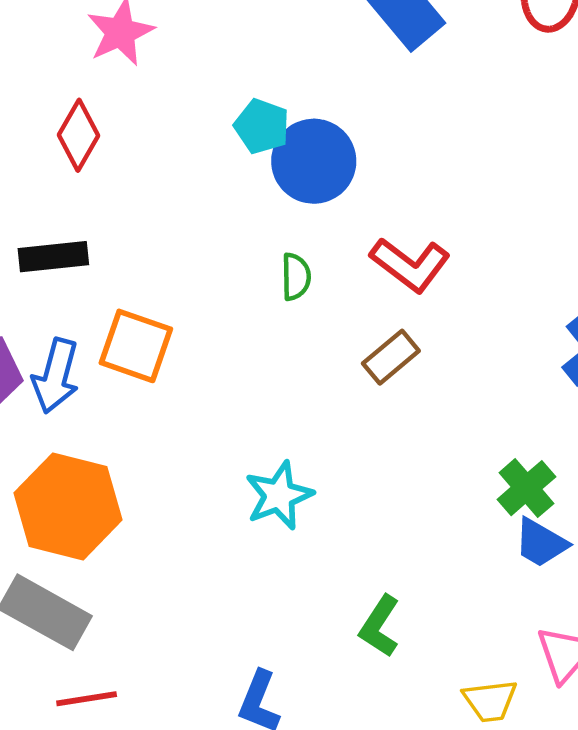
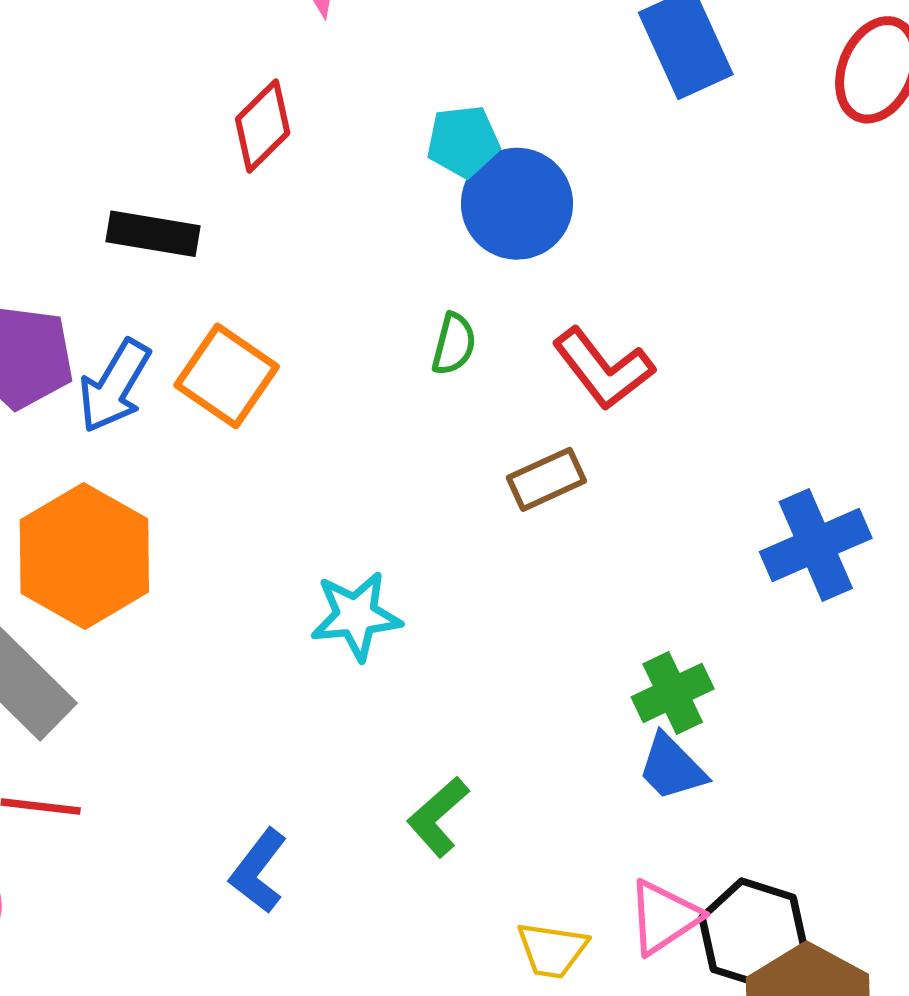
cyan pentagon: (262, 126) -> (463, 141), turned 30
red diamond: (78, 135) -> (263, 126), moved

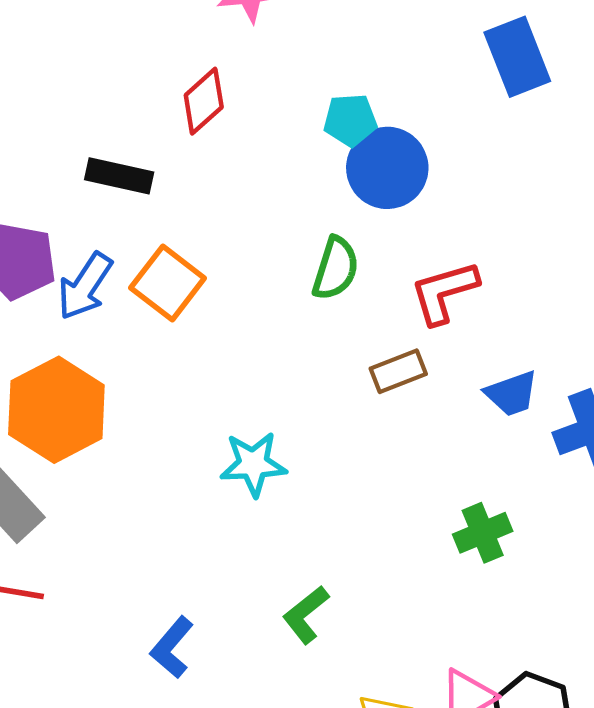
green semicircle: (454, 344) -> (336, 268), size x1.4
red L-shape: (603, 369) -> (444, 292), turned 108
blue trapezoid: (672, 767) -> (512, 394), moved, turned -68

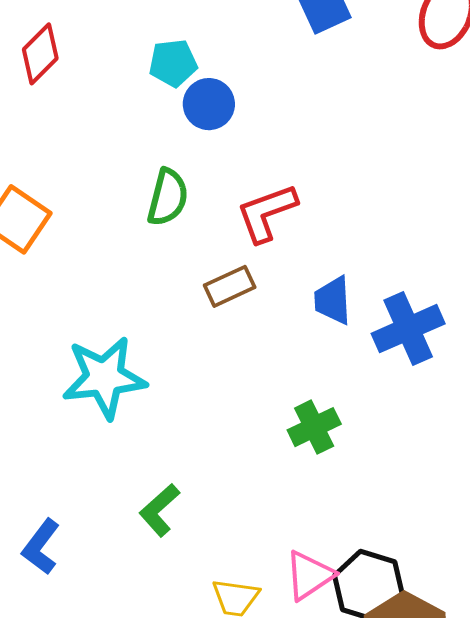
blue circle: (387, 168) -> (209, 104), size x0.7
blue trapezoid: (512, 394) -> (333, 300), turned 110
cyan star: (253, 464) -> (104, 377), size x1.4

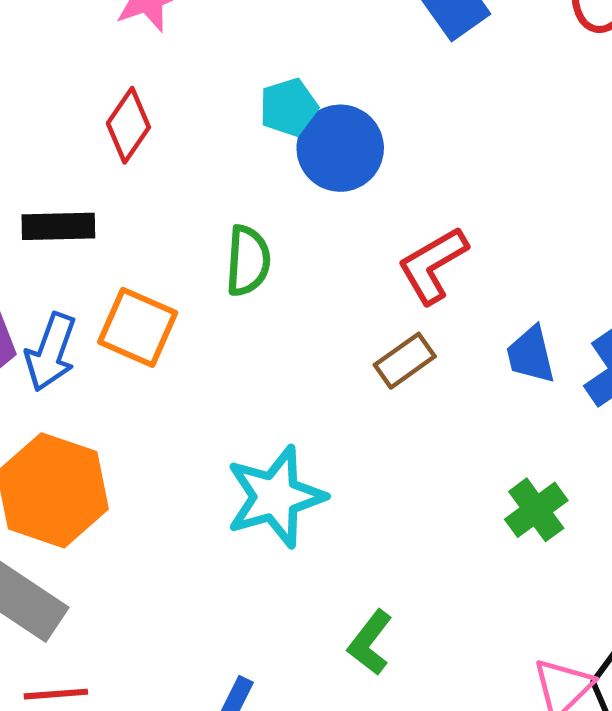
blue circle: (209, 104) -> (340, 148), size x1.4
green semicircle: (168, 197) -> (248, 261), moved

